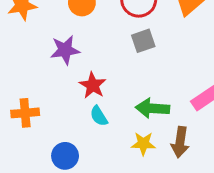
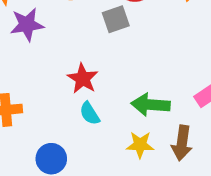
gray square: (143, 41) -> (116, 19), moved
purple star: (65, 50) -> (27, 25), moved

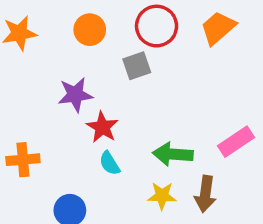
purple star: (27, 25) -> (75, 95), moved

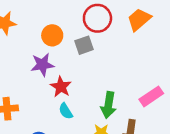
orange circle: (90, 30) -> (52, 35), moved
green arrow: (173, 154) -> (108, 105), turned -85

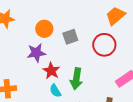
red circle: (97, 18) -> (104, 45), moved
green arrow: (108, 105) -> (76, 79), moved

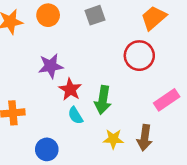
orange circle: (44, 29) -> (48, 15), moved
gray square: (70, 37) -> (95, 15), moved

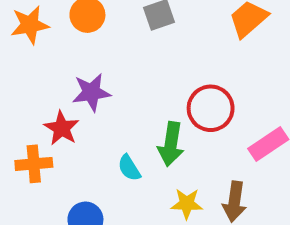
red circle: (139, 56) -> (211, 108), moved
red star: (70, 89) -> (62, 128), moved

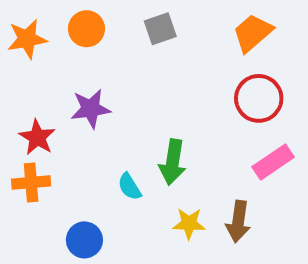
red circle: (211, 108) -> (259, 98), moved
red star: (62, 128) -> (37, 137), moved

